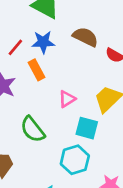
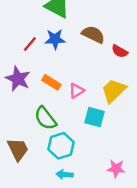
orange rectangle: (37, 70) -> (51, 82), moved, turned -30
cyan hexagon: (75, 160) -> (61, 146), moved

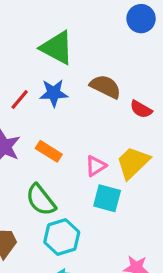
pink triangle: (77, 91) -> (96, 166), moved

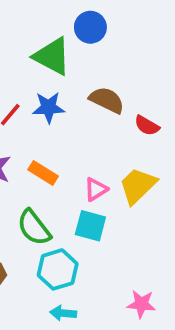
blue circle: (141, 19) -> (90, 27), moved
cyan square: (107, 198) -> (90, 226), moved

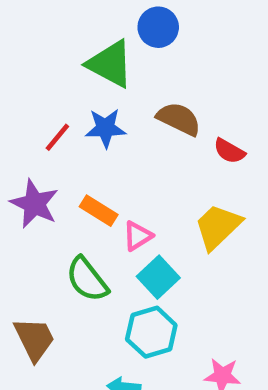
pink triangle: (96, 189) -> (138, 236), moved
cyan square: (90, 226) -> (158, 277), turned 32
cyan hexagon: (58, 269) -> (151, 332), moved

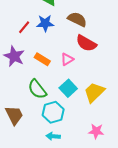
red semicircle: (229, 151) -> (86, 43), moved, size x1.5
yellow trapezoid: (218, 227) -> (94, 92), moved
pink triangle: (138, 236) -> (67, 59), moved
cyan hexagon: (151, 332) -> (53, 112), moved

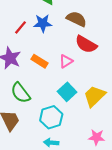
green semicircle: (37, 89) -> (21, 93), moved

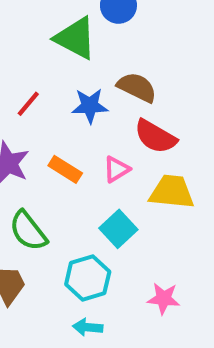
blue star: (43, 23) -> (90, 106), moved
yellow trapezoid: (94, 96) -> (172, 192), moved, turned 50
pink star: (97, 137) -> (164, 299), moved

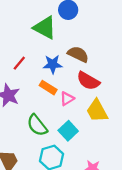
orange rectangle: (65, 169) -> (48, 88), moved
yellow trapezoid: (172, 192) -> (97, 111), turned -125
green semicircle: (28, 231) -> (37, 125), moved

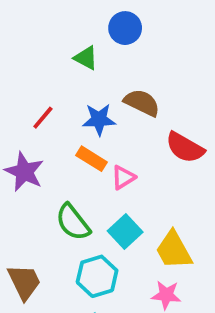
green triangle: (45, 28) -> (86, 58), size x0.6
red semicircle: (88, 81) -> (185, 148), moved
yellow trapezoid: (97, 111) -> (174, 250), moved

